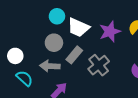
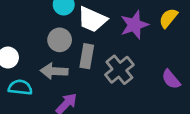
gray rectangle: (74, 55) -> (87, 56), turned -30
cyan semicircle: (24, 78) -> (20, 87), turned -36

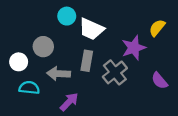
purple star: (134, 25) -> (134, 48), moved
gray circle: (60, 40) -> (43, 47), moved

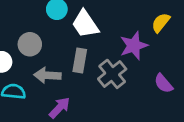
white trapezoid: (91, 29) -> (85, 24), turned 32

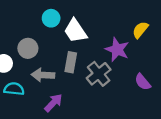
purple star: (134, 46) -> (117, 50), turned -30

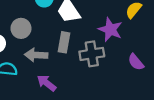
gray cross: (99, 74) -> (92, 54), turned 30
purple arrow: (53, 103) -> (47, 83), turned -96

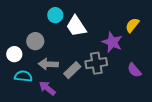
gray rectangle: (64, 42) -> (72, 70), moved, turned 36
purple arrow: (47, 83) -> (47, 88), moved

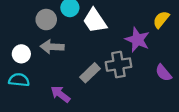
gray circle: (35, 41) -> (46, 20), moved
gray arrow: (48, 64) -> (52, 47), moved
cyan semicircle: (23, 76) -> (19, 80), moved

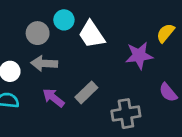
purple star: (137, 40) -> (139, 56), turned -30
gray cross: (118, 65) -> (126, 114), moved
purple arrow: (60, 94) -> (53, 98), moved

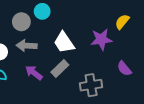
white trapezoid: (92, 34) -> (64, 43), moved

